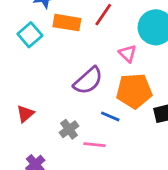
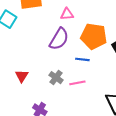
pink triangle: (128, 54) -> (67, 14), moved, turned -32
orange pentagon: (134, 91) -> (94, 36), turned 30

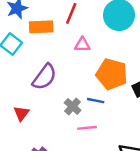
purple semicircle: (59, 39) -> (44, 77), moved
gray cross: (56, 78) -> (73, 106), moved

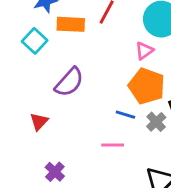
pink triangle: (82, 45) -> (144, 51), moved, turned -42
gray cross: (73, 106) -> (156, 122), moved

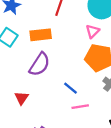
orange rectangle: (71, 24) -> (41, 35), moved
blue line: (125, 115) -> (70, 88), moved, turned 32

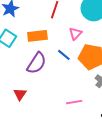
pink triangle: (93, 31) -> (75, 33), moved
blue line: (70, 88) -> (64, 55), moved

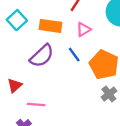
pink triangle: (75, 33) -> (84, 29), moved
pink line: (74, 102) -> (36, 105), moved

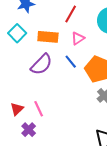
red triangle: (15, 85) -> (17, 109), moved
pink line: (36, 105) -> (39, 109), turned 63

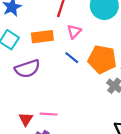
purple semicircle: (41, 64) -> (27, 69), moved, turned 40
pink line: (39, 109) -> (49, 114), turned -49

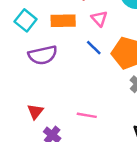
pink triangle: (74, 32) -> (99, 19), turned -32
pink line: (49, 114) -> (87, 115), moved

